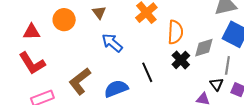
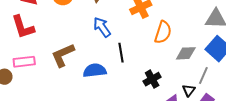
black cross: (181, 60) -> (152, 79), moved
black line: (147, 72) -> (121, 53), moved

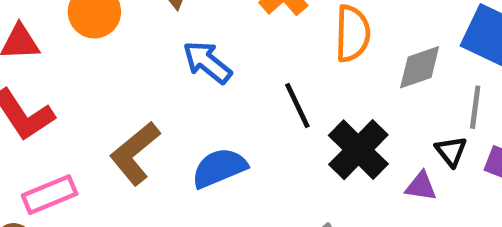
black line: (121, 53) -> (297, 106), moved
black cross: (152, 79) -> (358, 150), size x1.4

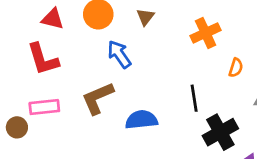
orange semicircle: (352, 34) -> (236, 68), size x0.6
blue arrow: (207, 62) -> (119, 54), moved

